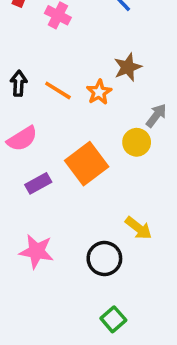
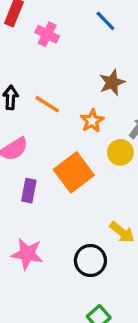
orange star: (99, 92) -> (92, 121), moved
purple rectangle: (38, 183) -> (29, 191), turned -50

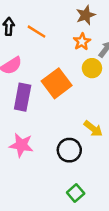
orange star: (92, 121) -> (82, 42), moved
purple rectangle: (29, 191) -> (23, 97), size x1.5

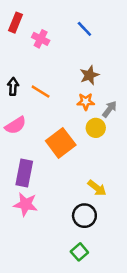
orange star: (82, 42) -> (86, 102), turned 30
purple rectangle: (23, 97) -> (24, 173), moved
black circle: (69, 150) -> (84, 216), moved

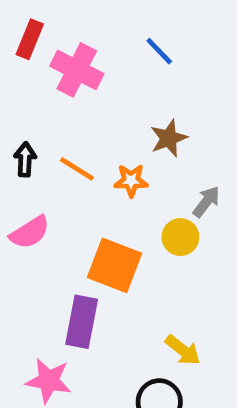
pink cross: (41, 39) -> (77, 70), size x1.5
orange star: (86, 102) -> (131, 181), moved
orange square: (61, 143) -> (114, 265), turned -32
purple rectangle: (24, 173) -> (82, 322), moved

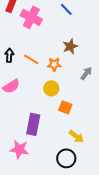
yellow circle: (180, 237) -> (51, 88), moved
orange square: (114, 265) -> (65, 107), moved, size x0.6

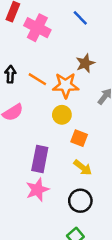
orange star: (54, 64) -> (66, 85), size x1.5
yellow arrow: (76, 136) -> (83, 168), moved
pink star: (19, 149) -> (37, 190), moved, turned -30

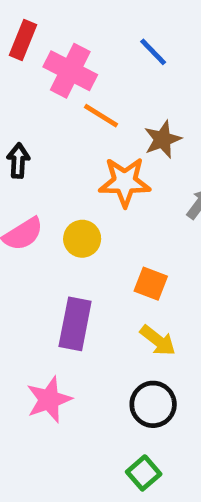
orange line: (37, 79) -> (101, 116), moved
yellow circle: (62, 115) -> (82, 239), moved
pink star: (37, 190) -> (49, 400), moved

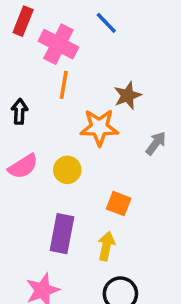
blue line: (153, 52) -> (106, 23), moved
orange line: (101, 116) -> (64, 85), moved, turned 68
yellow arrow: (158, 340) -> (106, 246), moved, turned -116

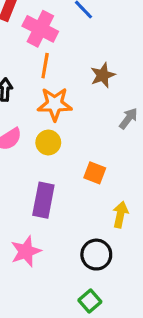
orange star: (99, 127) -> (55, 104), moved
yellow arrow: (106, 246) -> (120, 215), moved

